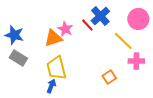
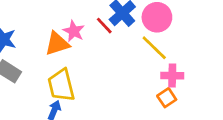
pink circle: (138, 19) -> (157, 17), moved
orange square: (109, 77) -> (167, 98), moved

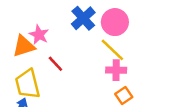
red line: (104, 26) -> (55, 64), moved
pink cross: (172, 76) -> (116, 70), moved

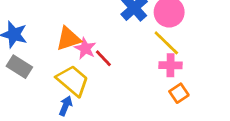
pink star: (39, 35) -> (85, 48), moved
yellow trapezoid: (28, 84) -> (73, 81), turned 144

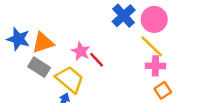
orange triangle: (68, 39) -> (43, 43), moved
gray rectangle: (19, 67) -> (39, 67), moved

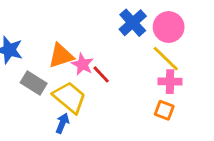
orange triangle: (43, 43) -> (61, 56), moved
orange square: (163, 90) -> (164, 110), moved, turned -35

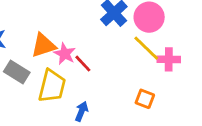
pink cross: (170, 82) -> (169, 59), moved
yellow trapezoid: (70, 97) -> (52, 86), turned 64
blue arrow: (62, 123) -> (82, 111), moved

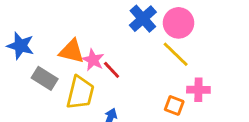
orange triangle: (44, 45) -> (72, 51), turned 32
pink cross: (169, 59) -> (198, 90), moved

